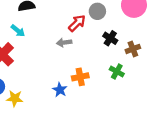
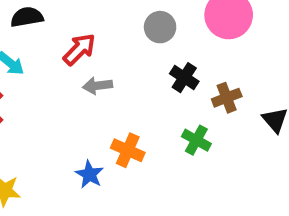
red arrow: (77, 23) -> (79, 49), moved
orange cross: (80, 77) -> (128, 150), turned 35

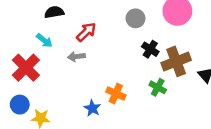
gray arrow: (97, 86) -> (76, 57), moved
brown cross: (227, 98) -> (176, 61), size x1.6

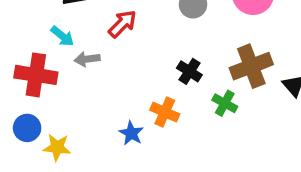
black cross: (150, 49) -> (189, 71), moved
gray arrow: (76, 57) -> (87, 59), moved
red cross: (26, 68) -> (36, 75), turned -36

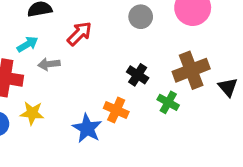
cyan arrow: (62, 36) -> (27, 44), turned -70
blue star: (131, 133) -> (87, 128), size x1.4
yellow star: (57, 147) -> (32, 113), moved

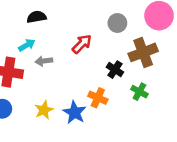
red arrow: (79, 34) -> (82, 44), moved
brown cross: (191, 70) -> (143, 52), moved
yellow star: (32, 113) -> (44, 110), moved, turned -30

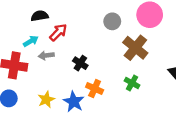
red arrow: (82, 44) -> (58, 32), moved
brown cross: (143, 52) -> (135, 48), turned -30
black cross: (115, 70) -> (80, 63), moved

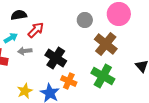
black cross: (80, 63) -> (56, 58), size x1.5
green cross: (132, 83) -> (103, 76), size x1.6

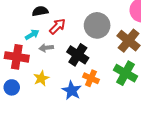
gray circle: (85, 20) -> (97, 25), moved, size x1.6
yellow star: (25, 91) -> (41, 78), moved

